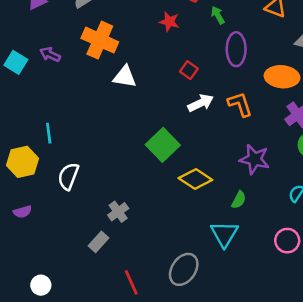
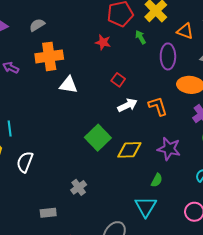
orange cross: (100, 40) -> (49, 56), turned -32
purple ellipse: (236, 49) -> (168, 56), moved
yellow diamond: (195, 179) -> (129, 150), moved, turned -35
gray cross: (118, 212) -> (79, 187), moved
gray rectangle: (98, 242) -> (48, 213), turned 42

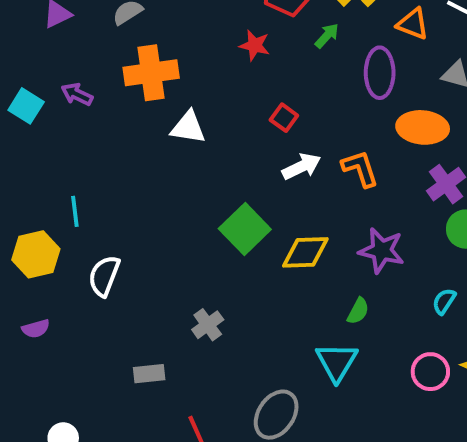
green arrow: (141, 37) -> (327, 36), turned 72

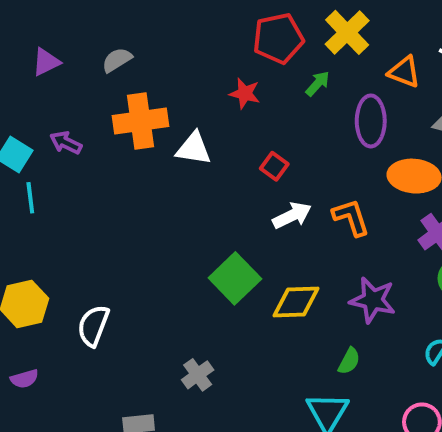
white triangle: (188, 127) -> (194, 149), moved
cyan line: (75, 211) -> (30, 198), moved

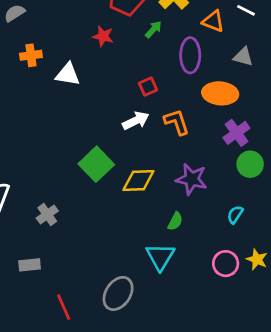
orange cross: (141, 121) -> (31, 55), size x0.6
red square: (274, 166) -> (148, 87), moved, turned 30
gray cross: (198, 375) -> (47, 215), moved

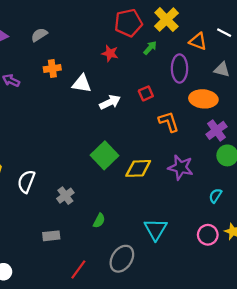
white arrow: (136, 121) -> (110, 102), moved
green semicircle: (175, 221) -> (99, 221), moved
red line: (64, 307) -> (78, 270), turned 60

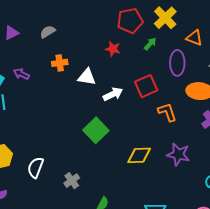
red square: (146, 93) -> (146, 86), size x1.6
green square: (105, 155) -> (96, 130), moved

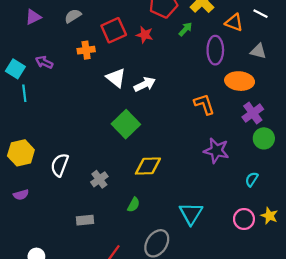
white triangle: (87, 77) -> (116, 78), moved, turned 30
red square: (146, 86) -> (114, 30), moved
yellow diamond: (139, 155) -> (148, 166), moved

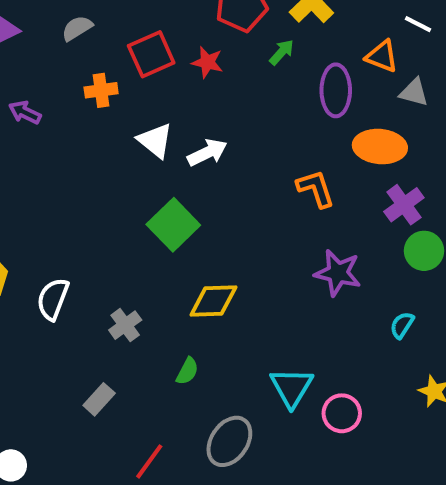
orange triangle: (234, 23) -> (382, 56), moved
pink circle: (244, 219) -> (342, 413), moved
gray rectangle: (85, 220) -> (99, 399), turned -42

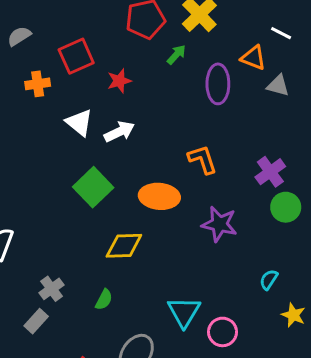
red star: (207, 62) -> (119, 81), moved, turned -30
orange ellipse: (380, 147) -> (159, 196), moved
gray cross: (125, 325) -> (52, 289), moved
cyan semicircle: (402, 325) -> (269, 280), moved

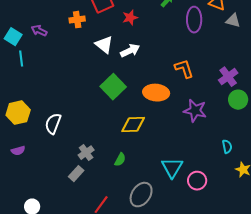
cyan semicircle: (269, 280) -> (227, 147), turned 136

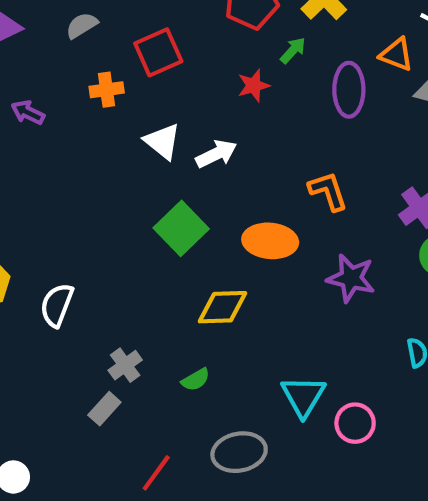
red star: (130, 18) -> (254, 86), moved
green semicircle: (120, 160) -> (196, 380), turned 32
gray ellipse: (141, 195) -> (239, 452), turned 45

